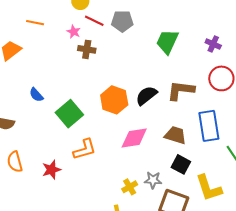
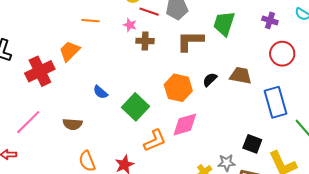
brown L-shape: (181, 90) -> (190, 41), moved
black semicircle: (146, 96) -> (210, 80), size x0.7
brown trapezoid: (175, 135) -> (241, 76), moved
pink diamond: (134, 138) -> (185, 124), moved

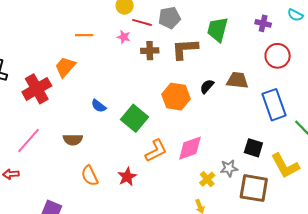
brown cross: (145, 41) -> (150, 51), moved
pink diamond: (185, 124) -> (190, 148), moved

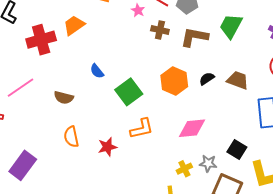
pink diamond: (190, 148) -> (192, 128), moved

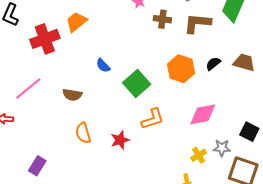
purple rectangle: (23, 165) -> (37, 166), size x0.7

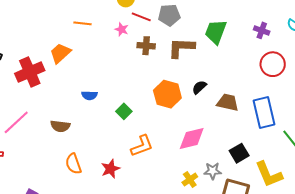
brown trapezoid: (244, 62) -> (228, 102), moved
blue semicircle: (103, 66) -> (89, 95), turned -42
green square: (137, 83) -> (124, 111), size x0.6
black square: (249, 132) -> (239, 153), turned 36

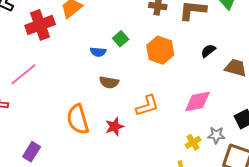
orange hexagon: (167, 94) -> (160, 50), moved
green square: (124, 111) -> (121, 39), moved
brown semicircle: (60, 126) -> (109, 82), moved
orange semicircle: (73, 164) -> (78, 119), size x1.4

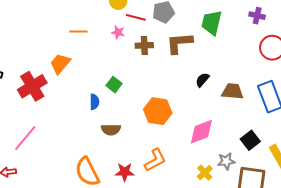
orange hexagon: (160, 50) -> (158, 111), moved
blue semicircle: (98, 52) -> (94, 102), turned -84
orange L-shape: (147, 106) -> (155, 160), moved
red star: (115, 127) -> (125, 172), turned 30

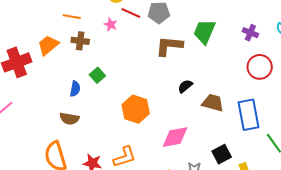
brown cross: (144, 45) -> (80, 41), moved
brown semicircle: (111, 130) -> (69, 119), moved

